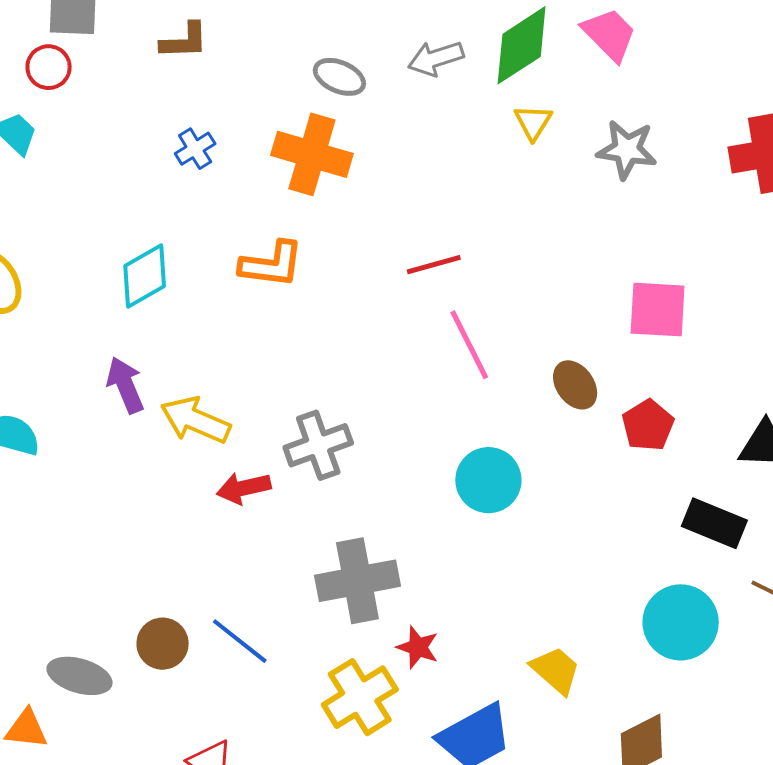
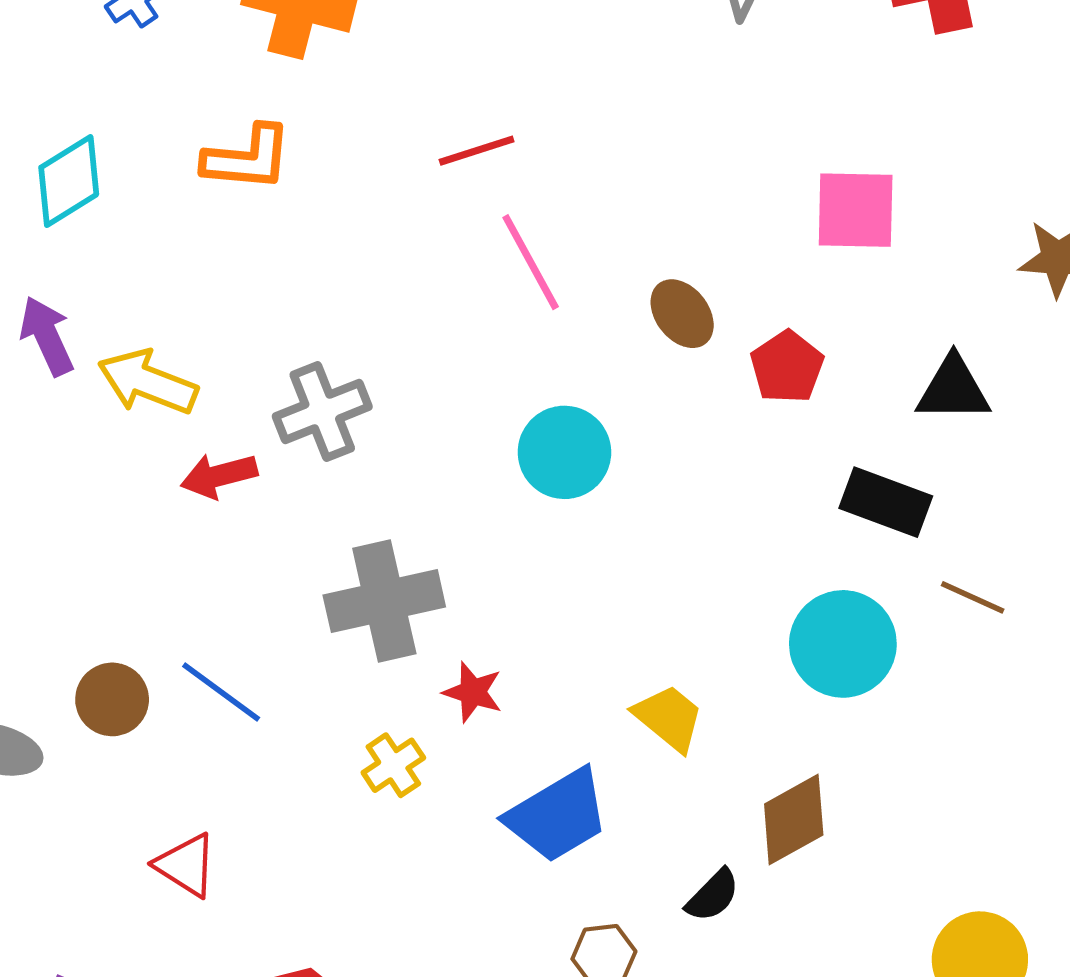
pink square: (658, 310) -> (856, 210), moved
yellow cross: (360, 697) -> (393, 765), size x0.6

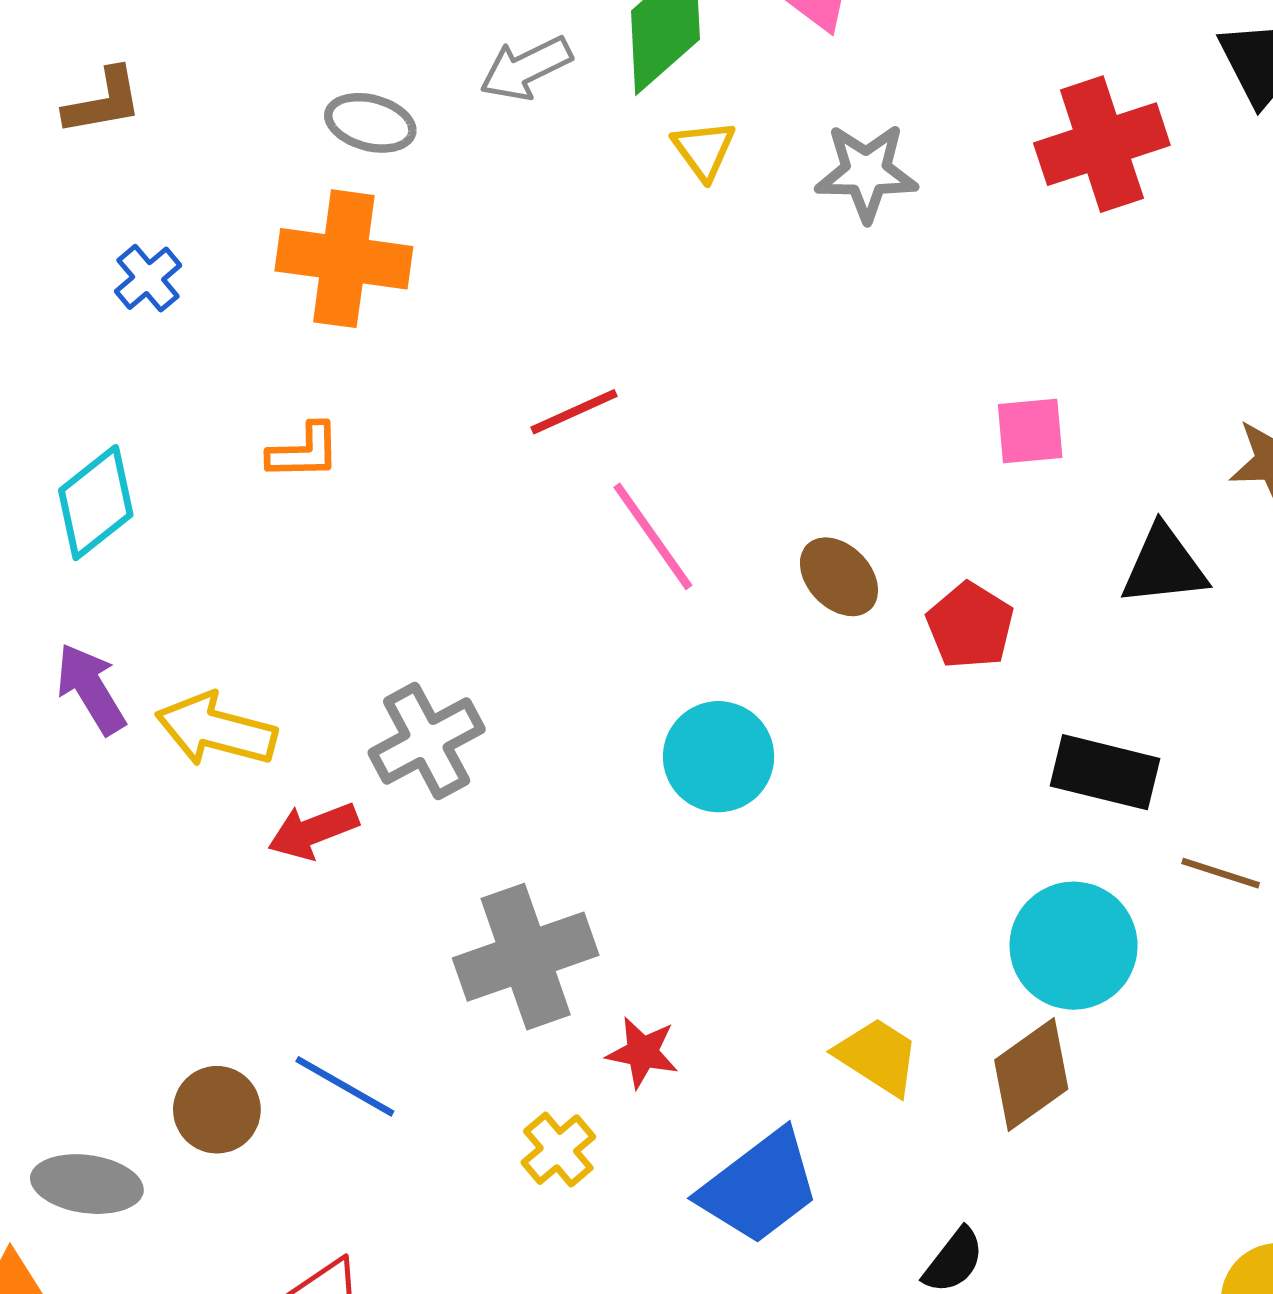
orange L-shape: (247, 158) -> (304, 452), size x0.7
pink square: (856, 210) -> (1030, 431), size x0.7
black triangle: (953, 389) -> (1164, 566), moved
brown diamond: (794, 820) -> (1031, 1074), moved

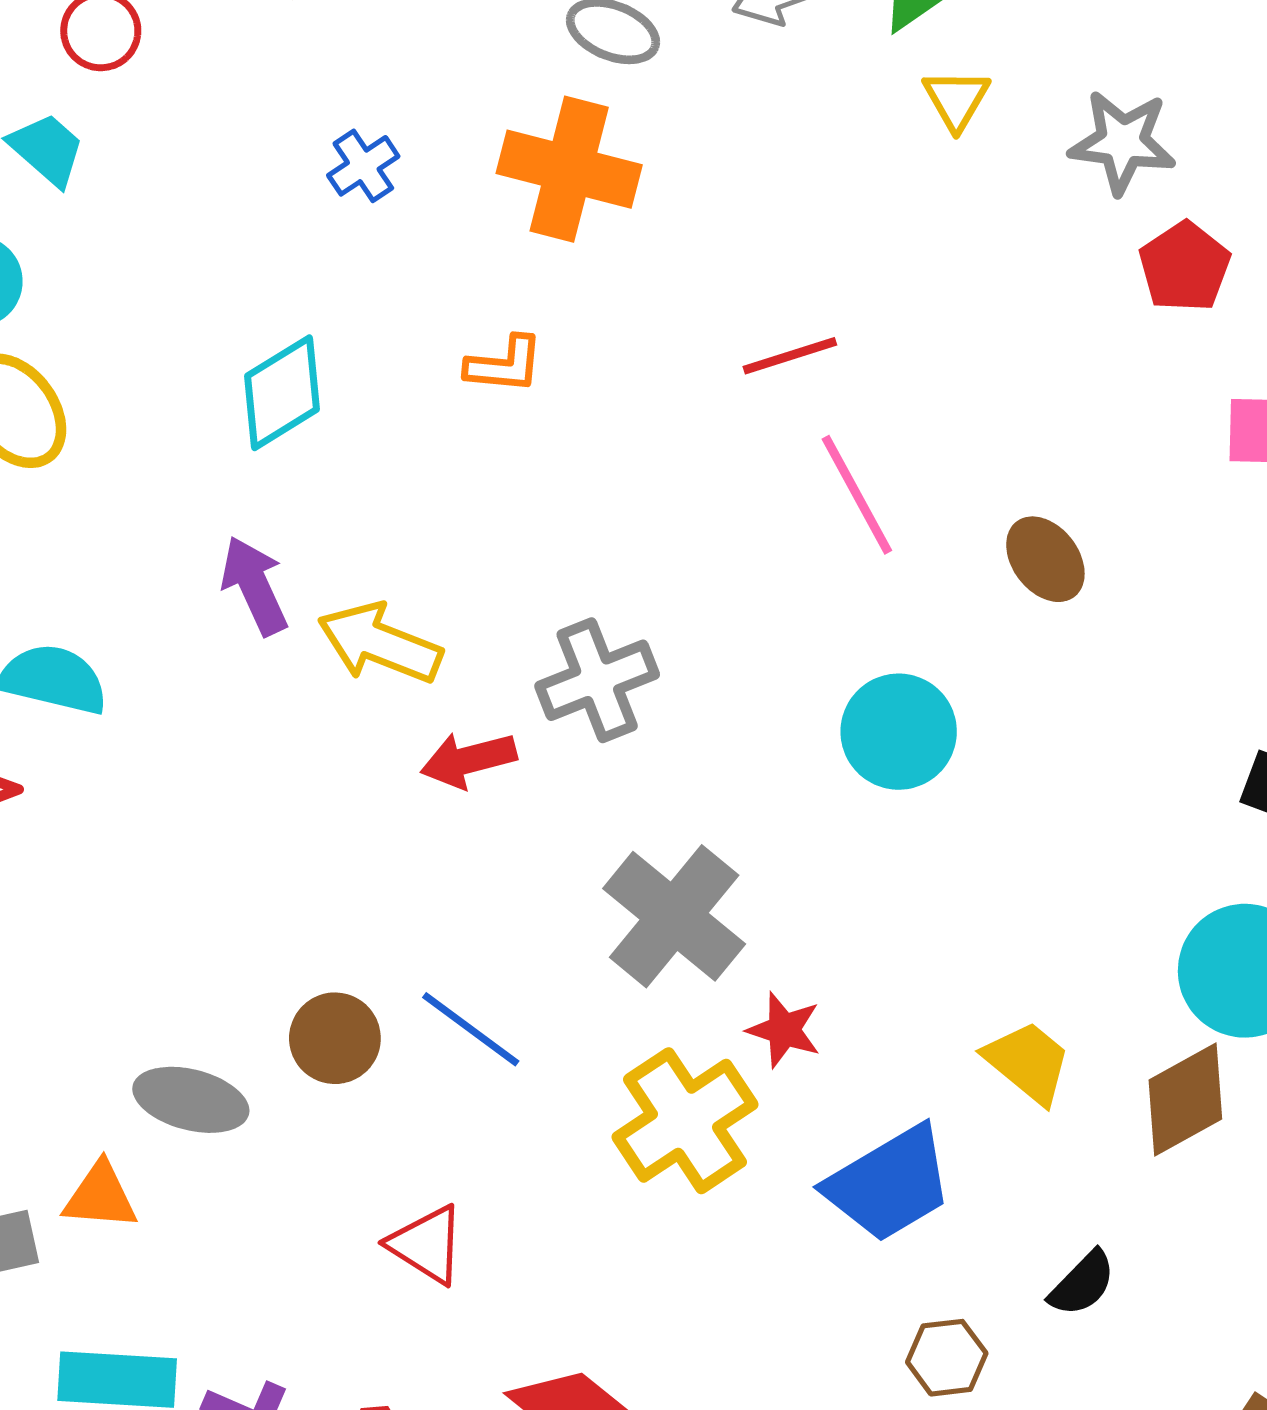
red pentagon: (970, 626) -> (1185, 267), moved
gray cross: (526, 957) -> (674, 916), turned -38
yellow cross: (558, 1150) -> (685, 1121), size x1.8

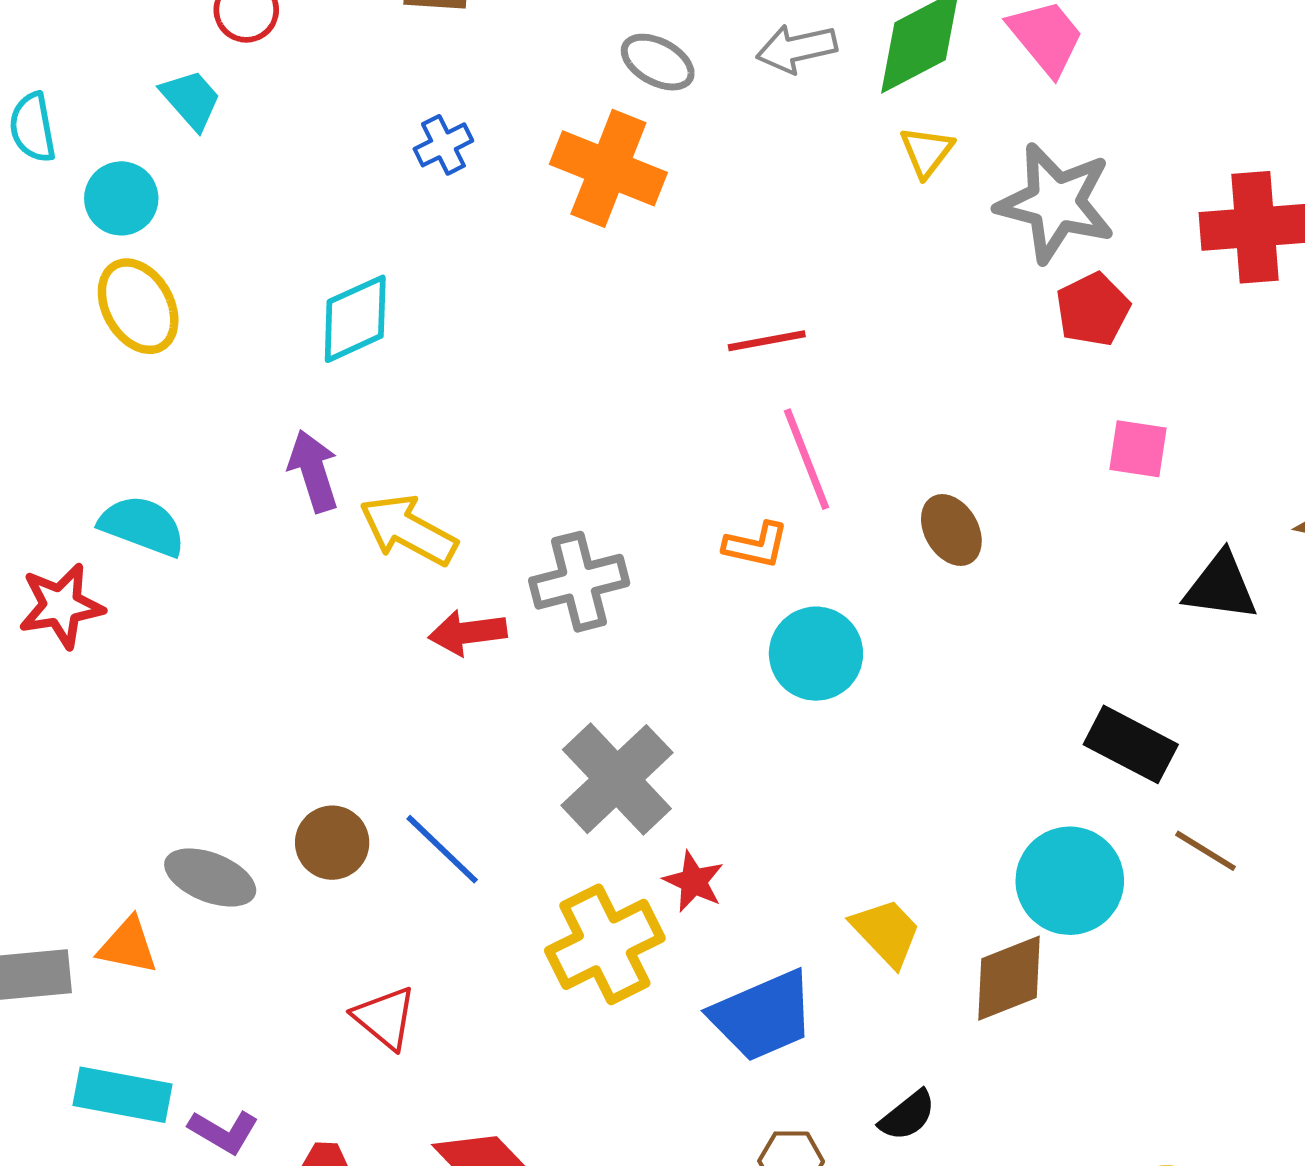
gray star: (1123, 142) -> (1056, 203), size x1.4
orange L-shape: (505, 365) -> (756, 545), moved

